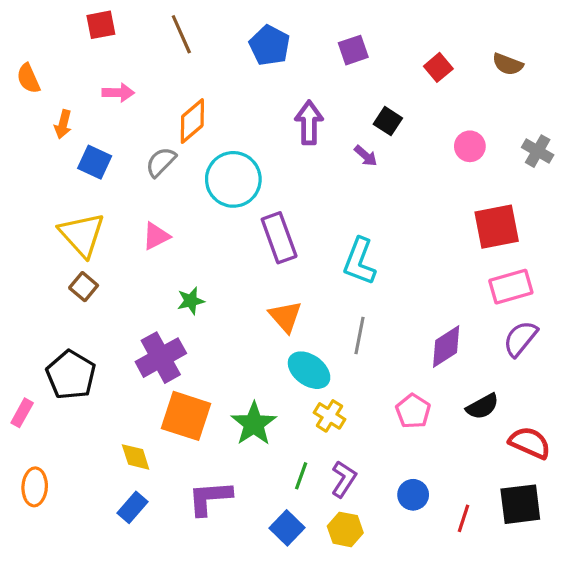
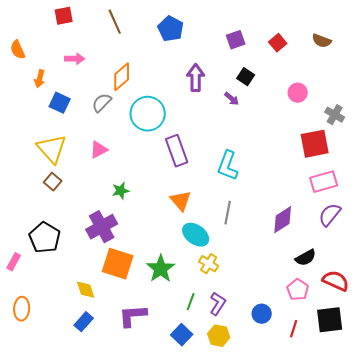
purple square: (353, 50) -> (236, 40), moved
gray cross: (538, 151) -> (335, 115), moved
pink pentagon: (413, 411) -> (298, 290), moved

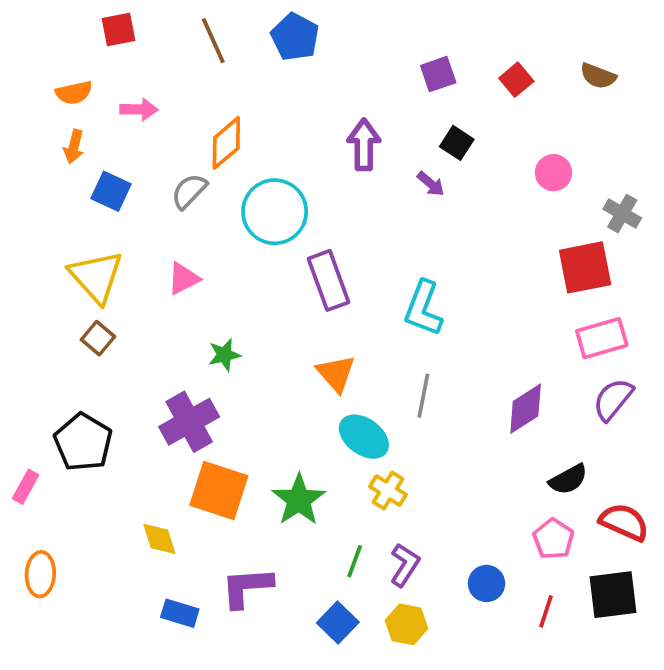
blue pentagon: (171, 29) -> (295, 37), moved
orange semicircle: (18, 50) -> (74, 93), moved, turned -78
blue rectangle: (84, 322) -> (180, 613), moved, turned 66

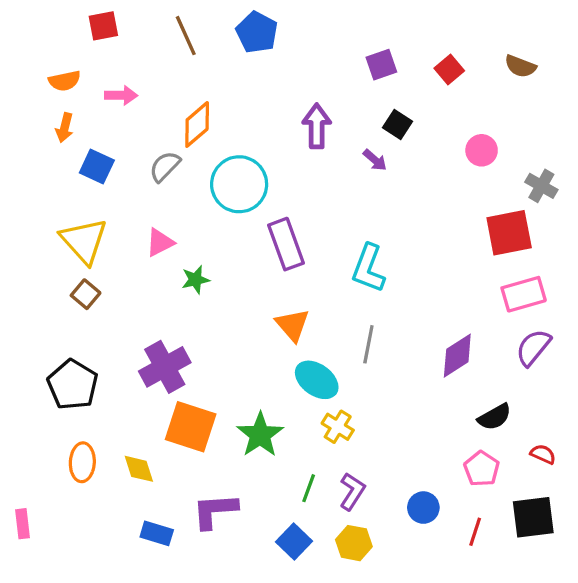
green star: (224, 355) -> (195, 280), moved
pink rectangle: (26, 487) -> (23, 524), moved, turned -36
red semicircle: (624, 522) -> (543, 454), size x0.6
orange ellipse: (40, 574) -> (82, 462), moved

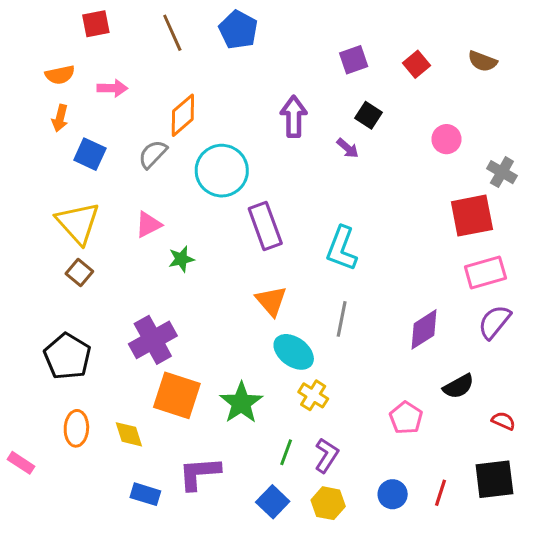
pink pentagon: (482, 469) -> (406, 418), moved
blue circle: (423, 508) -> (393, 494), moved
pink rectangle: (23, 524) -> (21, 463), moved, turned -50

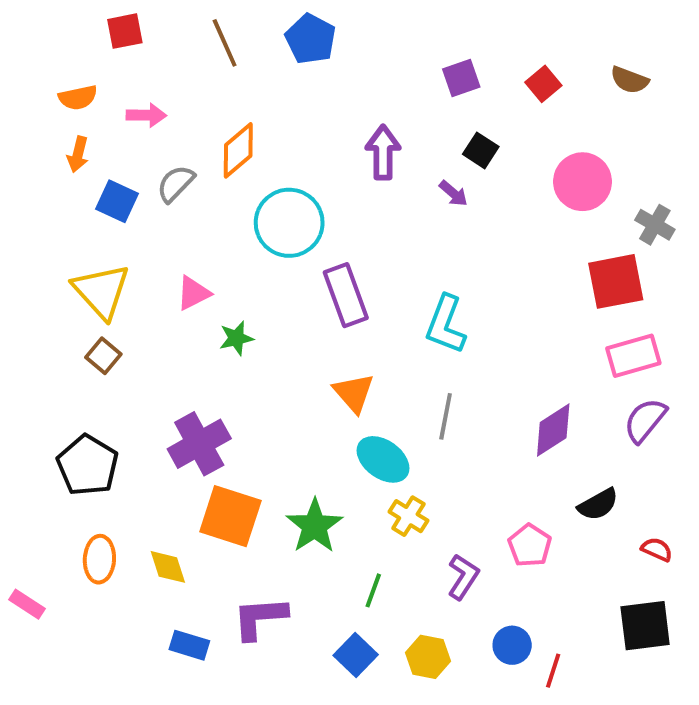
pink circle: (446, 139) -> (582, 182), size x1.5
gray semicircle: (153, 154) -> (176, 184), moved
purple L-shape: (327, 455) -> (463, 577), moved
red line: (440, 493) -> (553, 671), moved

